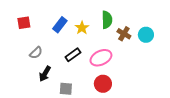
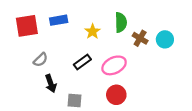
red square: (24, 23) -> (27, 26), size x1.5
blue rectangle: (60, 25) -> (59, 20), moved, turned 42
black arrow: (45, 74) -> (51, 83), turned -49

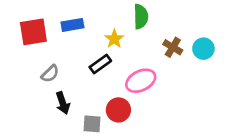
green semicircle: (121, 22) -> (141, 17), moved
black rectangle: (82, 62) -> (100, 64), moved
red circle: (116, 95) -> (118, 110), moved

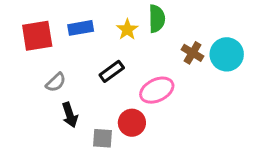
yellow star: (114, 39) -> (127, 30), moved
cyan circle: (203, 49) -> (227, 54), size x1.4

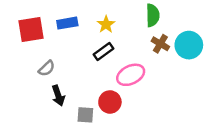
green semicircle: (157, 19) -> (153, 15), moved
black rectangle: (112, 71) -> (103, 52), moved

